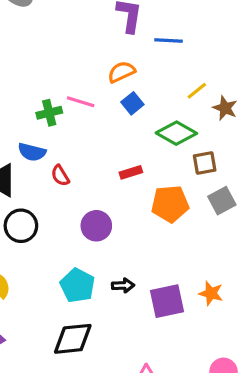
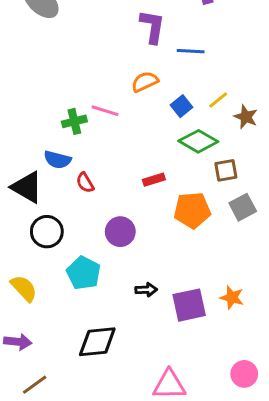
blue square: (132, 103) -> (181, 106), moved
cyan pentagon: (77, 285) -> (84, 273), moved

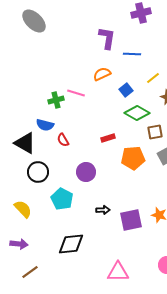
yellow line: (218, 100) -> (153, 78), moved

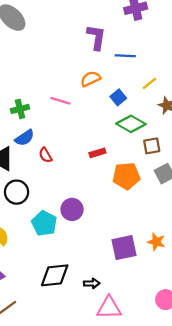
green cross: (56, 100) -> (20, 109), moved
blue semicircle: (45, 125) -> (25, 138), turned -48
purple circle: (86, 172) -> (72, 209), moved
black arrow: (103, 210) -> (92, 283), moved

